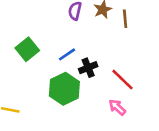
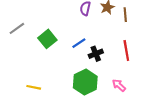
red line: (122, 80) -> (126, 51), moved, turned 36
green hexagon: (64, 89) -> (85, 82), moved

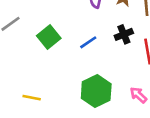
black cross: (96, 54) -> (124, 34), moved

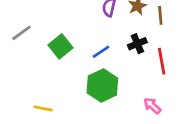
green hexagon: (96, 91) -> (102, 85), moved

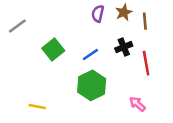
gray line: (21, 33) -> (17, 26), moved

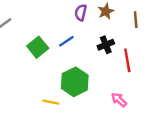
brown line: (145, 21) -> (136, 20), moved
blue line: (90, 54) -> (66, 41), moved
yellow line: (37, 106) -> (51, 102), moved

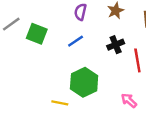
purple semicircle: (81, 13) -> (80, 12), moved
green square: (38, 47) -> (37, 34), moved, turned -30

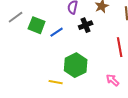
blue line: (76, 41) -> (57, 32), moved
black cross: (116, 45) -> (86, 25), moved

